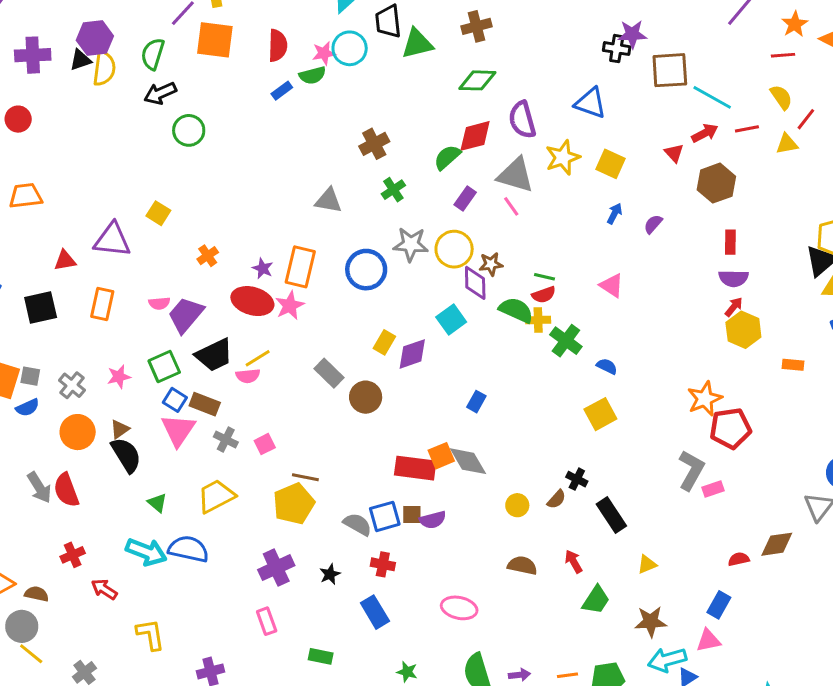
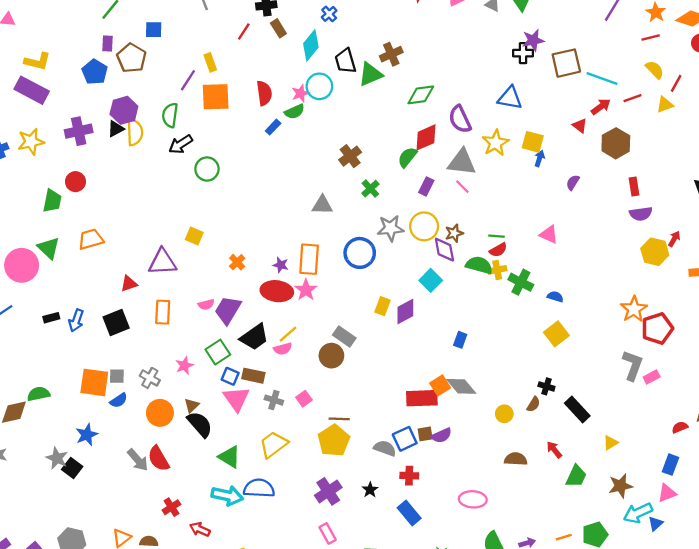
brown cross: (476, 26) -> (391, 54), moved
blue arrow: (615, 214) -> (539, 159), moved
red arrow: (734, 307) -> (674, 239), moved
brown circle: (366, 397) -> (331, 356), moved
green triangle: (157, 503) -> (229, 457), size x1.5

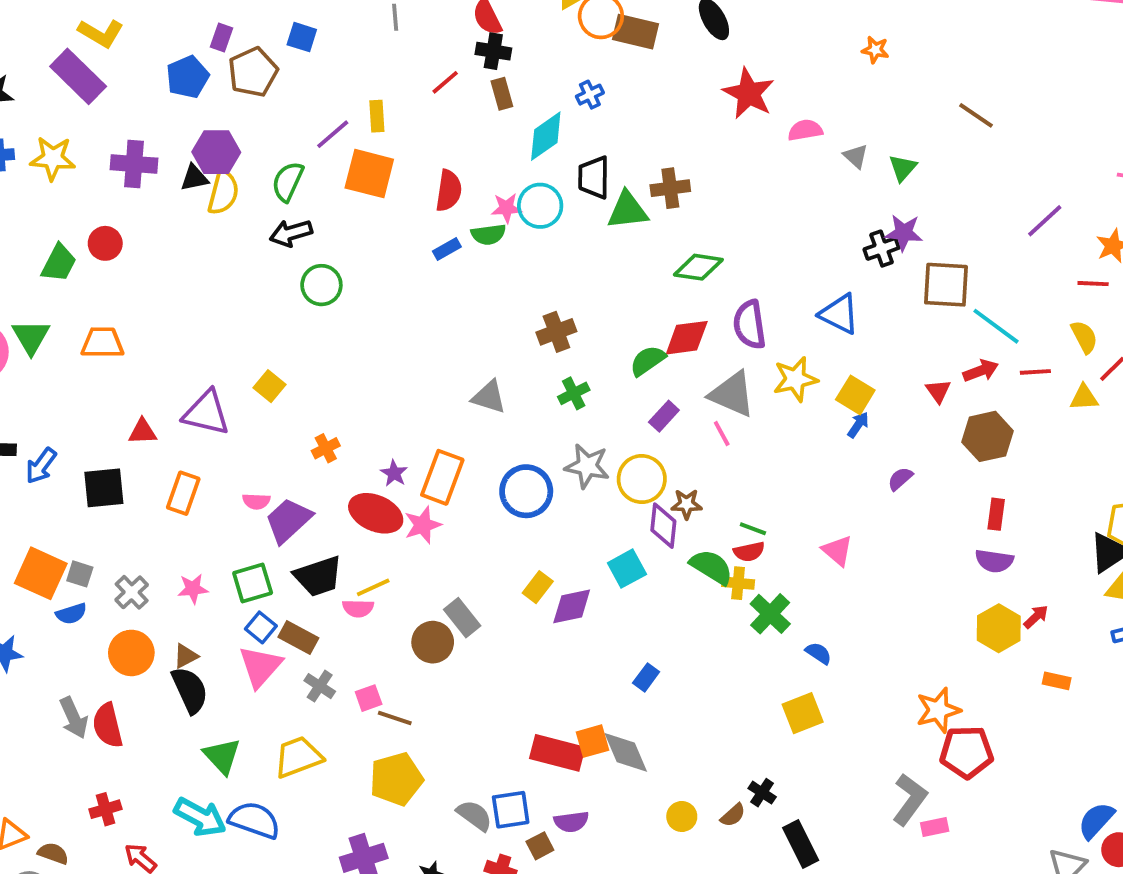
black cross: (523, 53) -> (882, 249), turned -36
brown line: (339, 419) -> (395, 718), moved
brown square: (425, 434) -> (540, 846), moved, turned -35

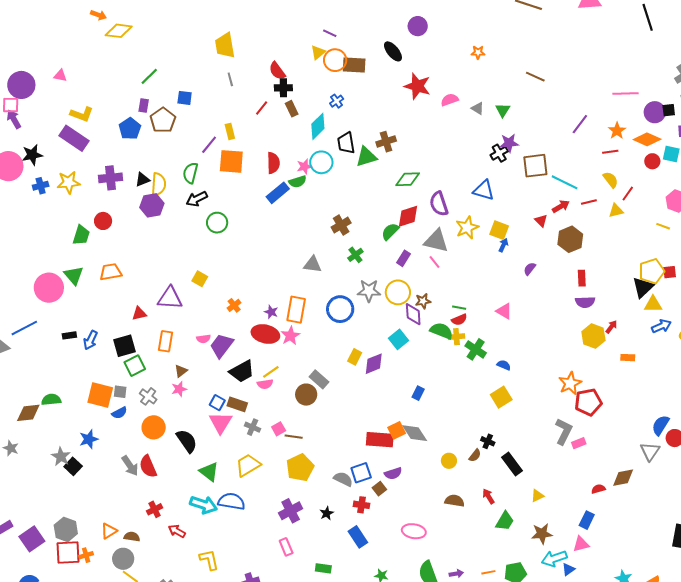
purple hexagon: (216, 152) -> (152, 205), moved
blue rectangle: (447, 249) -> (278, 193), size x1.6
green square: (253, 583) -> (135, 366), moved
brown triangle: (186, 656) -> (181, 371), moved

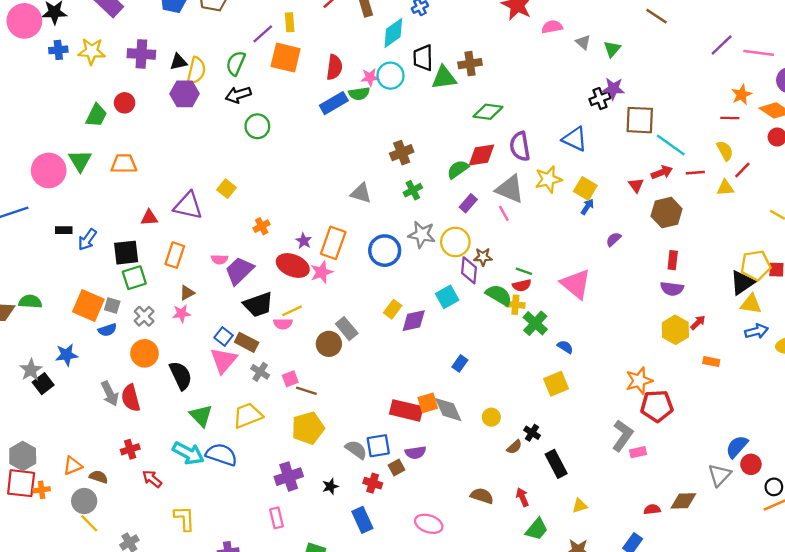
purple line: (580, 124) -> (722, 45), moved
pink triangle: (504, 311) -> (576, 284), size x1.6
yellow circle: (449, 461) -> (491, 417), moved

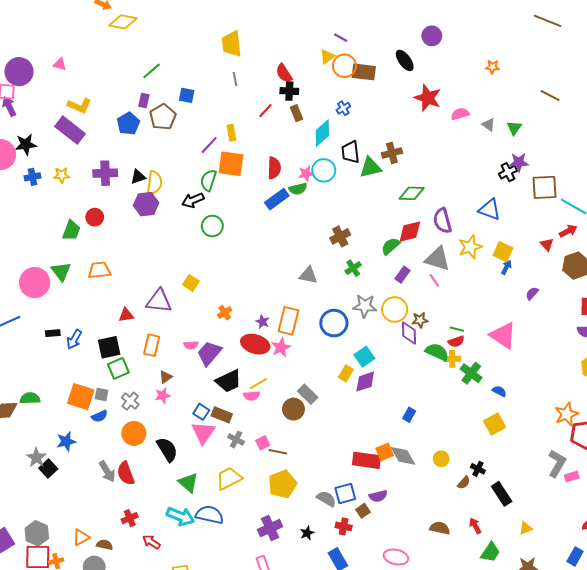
yellow star: (92, 51) -> (62, 175), size x0.7
green semicircle: (236, 63) -> (208, 180), moved
cyan square: (447, 297) -> (364, 357), moved

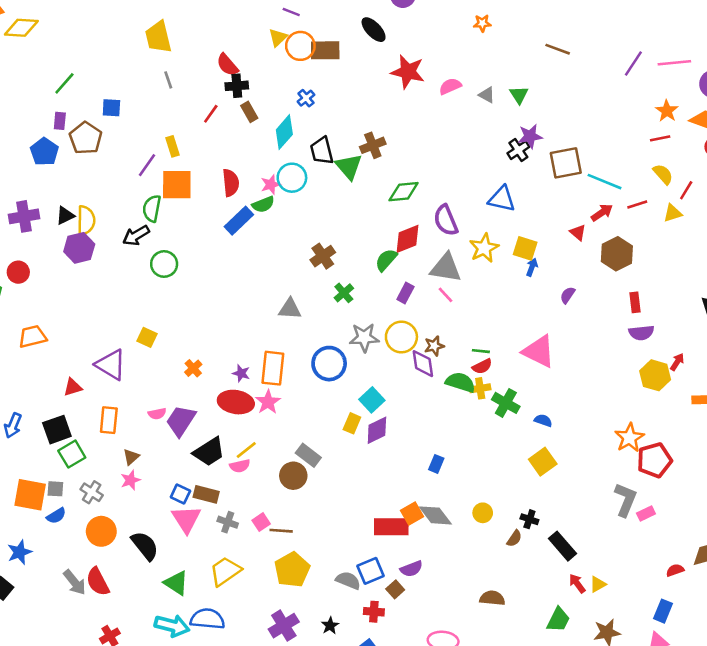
green triangle: (370, 167) -> (349, 167), turned -50
purple triangle: (159, 301) -> (111, 365), turned 32
red arrow: (475, 526) -> (577, 583), moved

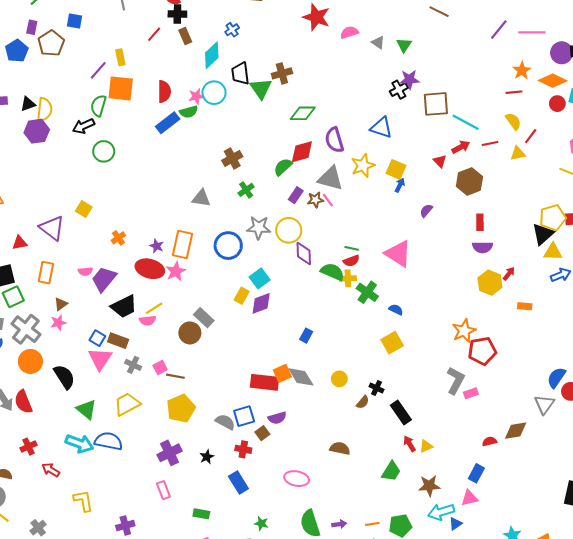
brown star: (434, 346) -> (315, 200), moved
gray cross: (92, 492) -> (26, 329), size x1.6

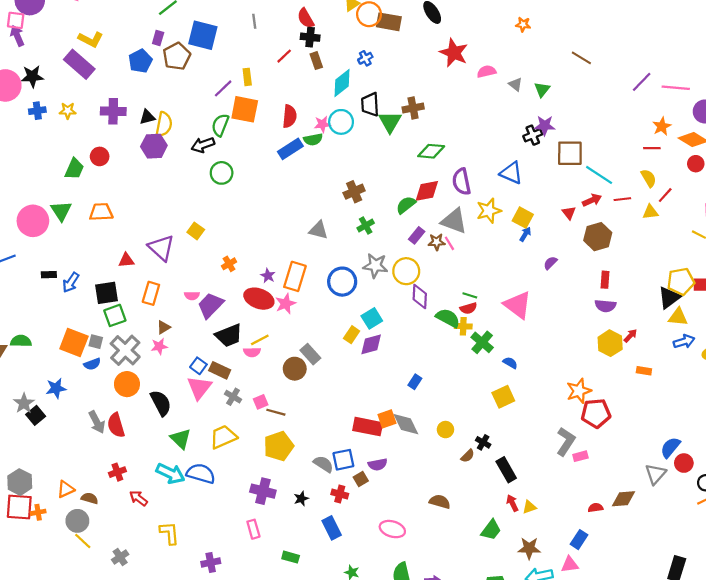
blue square: (74, 21) -> (203, 35), size x1.8
purple cross: (170, 453) -> (263, 491), turned 35

